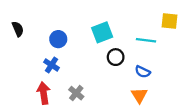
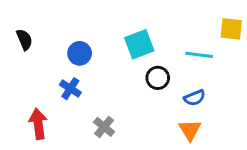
blue semicircle: (143, 72) -> (195, 98), turned -48
red arrow: (44, 93) -> (38, 124), moved

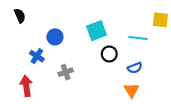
black semicircle: (24, 40) -> (20, 16), moved
blue cross: (70, 89) -> (37, 56), moved
gray cross: (104, 127) -> (66, 72), moved, turned 32

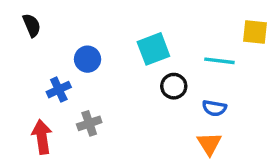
blue cross: (37, 56) -> (59, 90), turned 32
blue semicircle: (135, 68) -> (214, 108), turned 32
gray cross: (66, 72) -> (89, 123), moved

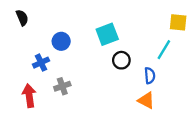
cyan line: (219, 61) -> (164, 50), moved, turned -66
blue semicircle: (214, 108) -> (150, 76), turned -105
orange triangle: (209, 144) -> (146, 100), turned -30

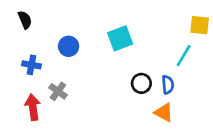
black circle: (121, 60) -> (141, 83), moved
blue cross: (41, 63) -> (32, 65), moved, turned 35
gray cross: (62, 86) -> (58, 91), moved, turned -35

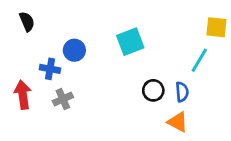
blue cross: (32, 65) -> (50, 69), moved
gray cross: (58, 91) -> (63, 99), turned 30
red arrow: (33, 107) -> (23, 95), moved

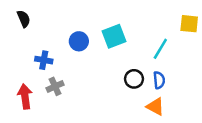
blue circle: (74, 50) -> (79, 41), moved
cyan line: (199, 60) -> (160, 49), moved
red arrow: (23, 95) -> (25, 96), moved

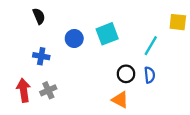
black semicircle: (24, 19) -> (39, 16), moved
gray cross: (55, 86) -> (48, 90), moved
orange triangle: (155, 106) -> (120, 100), moved

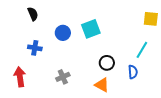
cyan line: (151, 46) -> (142, 50), moved
blue semicircle: (150, 75) -> (133, 72), moved
gray cross: (48, 90) -> (63, 77), moved

